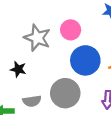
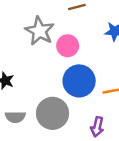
gray star: (37, 38) -> (39, 31), moved

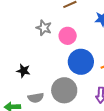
gray star: (39, 31) -> (44, 28), size x0.7

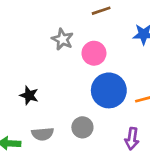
gray circle: (64, 90) -> (82, 127), size x0.6

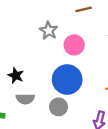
blue circle: (109, 90) -> (67, 80), moved
gray semicircle: (43, 134) -> (25, 99), moved

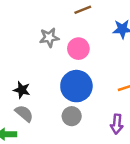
gray star: (49, 31) -> (49, 38), turned -30
gray semicircle: (25, 99) -> (24, 113), moved, turned -132

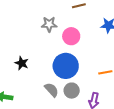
gray semicircle: (24, 113) -> (52, 90), moved
gray circle: (72, 116) -> (72, 91), moved

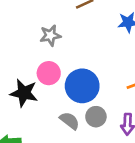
pink circle: (71, 36) -> (49, 73), moved
black star: (22, 63) -> (24, 93), size x1.5

